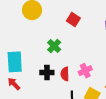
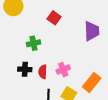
green cross: (54, 46) -> (33, 43), turned 32

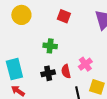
green cross: (33, 43) -> (50, 46), turned 32

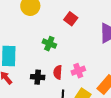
black cross: (48, 73) -> (38, 77), moved

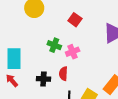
pink cross: (78, 71) -> (73, 52), moved

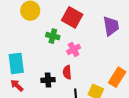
red square: (75, 20) -> (72, 17), size x1.5
green cross: (54, 45) -> (53, 36), moved

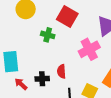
pink cross: (74, 49) -> (89, 49), moved, size x1.5
red arrow: (17, 85) -> (21, 84), moved

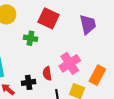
pink cross: (89, 49) -> (70, 63), moved

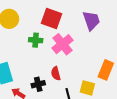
pink cross: (70, 63) -> (63, 44), moved

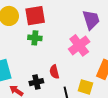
red square: (52, 19) -> (35, 16), moved, turned -30
pink cross: (63, 44) -> (79, 45), moved

